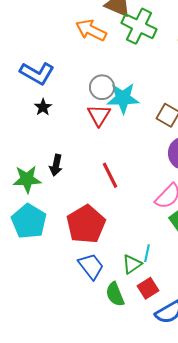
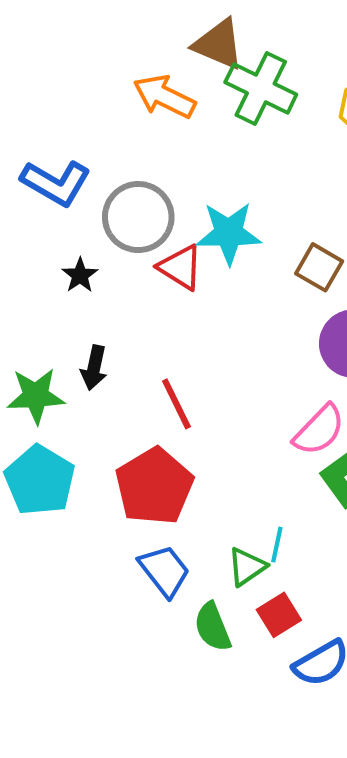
gray circle: (102, 87) -> (138, 217), moved, size x1.4
black star: (43, 107) -> (80, 275), moved
red triangle: (99, 115) -> (180, 267), turned -30
red line: (110, 175) -> (176, 404), moved

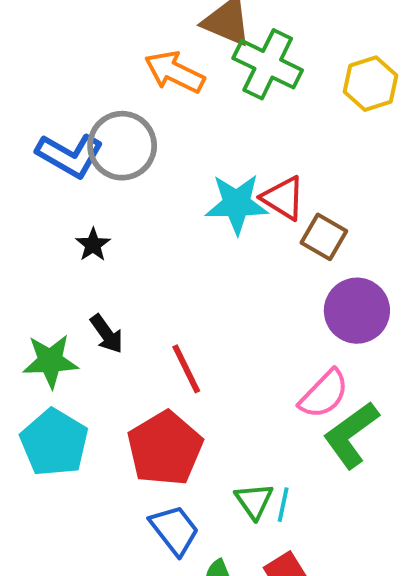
gray circle: (138, 217) -> (122, 146), moved
red triangle: (180, 267) -> (283, 198), moved
black arrow: (94, 368) -> (107, 334), turned -48
green triangle: (247, 567) -> (254, 501), moved, turned -30

